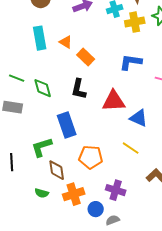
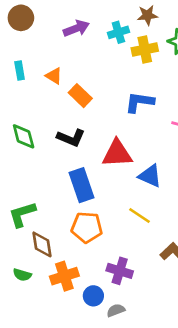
cyan rectangle: (40, 38) -> (20, 71), size x0.6
black L-shape: (79, 89) -> (71, 138), turned -80
blue rectangle: (67, 125) -> (82, 185), moved

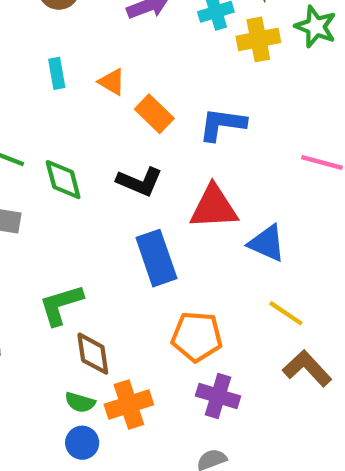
blue L-shape: (140, 102) -> (222, 124), moved
yellow line: (140, 215) -> (286, 313), moved
orange pentagon: (87, 227) -> (197, 337), moved
green semicircle: (22, 275) -> (80, 402), moved
blue circle: (93, 296) -> (82, 443), moved

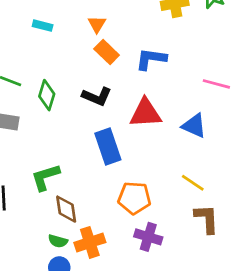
cyan rectangle: (57, 73) -> (43, 26), turned -66
orange triangle: (112, 82) -> (97, 24), moved, turned 30
green diamond: (63, 180) -> (47, 95), turned 32
blue triangle: (267, 243) -> (194, 126), moved
brown L-shape: (307, 368) -> (207, 219), turned 40

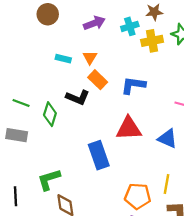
cyan rectangle: (43, 26) -> (63, 59), moved
black L-shape: (97, 96) -> (78, 97), moved
yellow line: (193, 183) -> (166, 184), turned 66
orange pentagon: (134, 198) -> (138, 196), moved

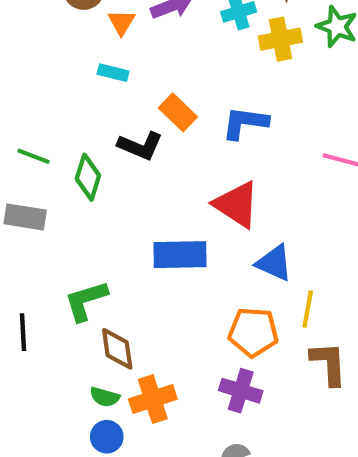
orange triangle: (90, 57) -> (121, 22), moved
red triangle: (129, 129) -> (237, 204), turned 36
blue triangle: (168, 138) -> (274, 263), moved
blue rectangle: (99, 155) -> (180, 255), turned -72

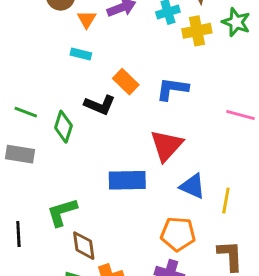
red triangle: (237, 204) -> (166, 145), turned 39
yellow line: (308, 309) -> (226, 201), moved

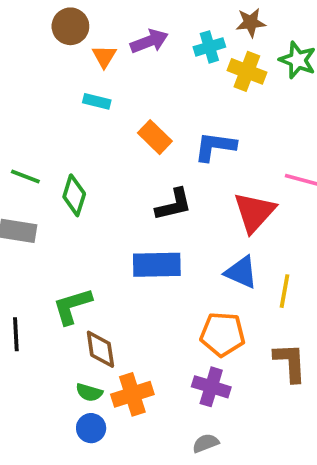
yellow cross: (197, 31) -> (247, 71), turned 32
black L-shape: (100, 105) -> (174, 205), moved, turned -36
red triangle: (166, 145) -> (254, 212), moved

